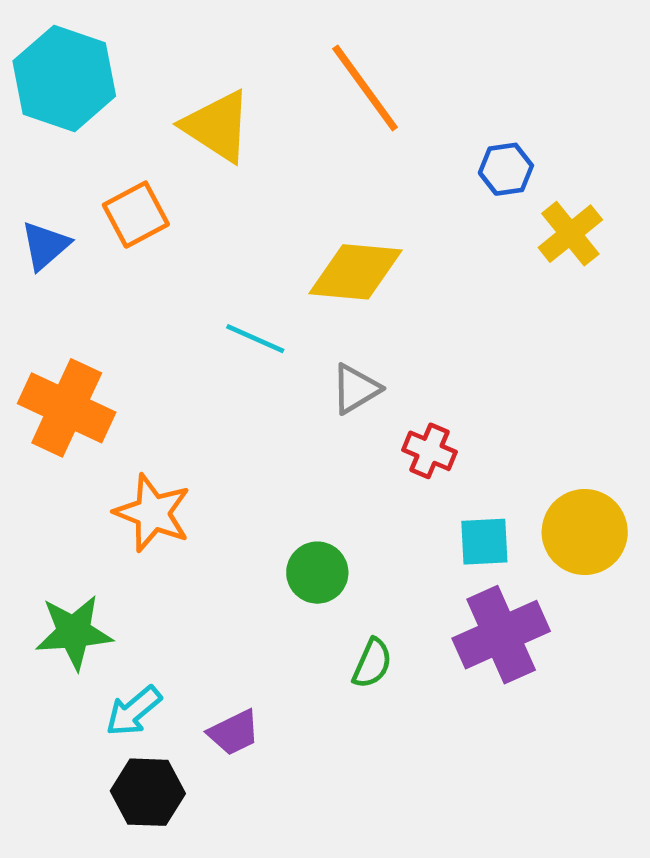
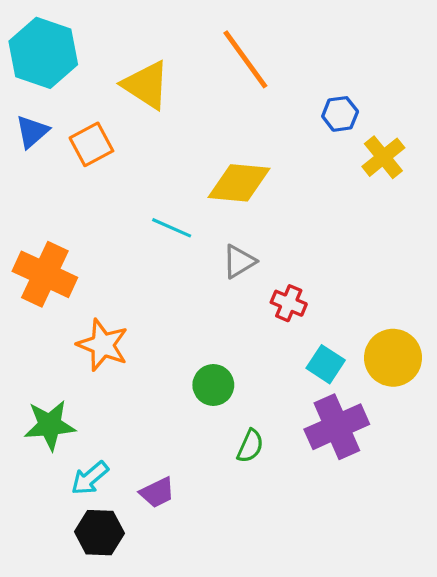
blue triangle: (45, 246) -> (32, 132), moved
cyan square: (484, 542) -> (326, 364), turned 36

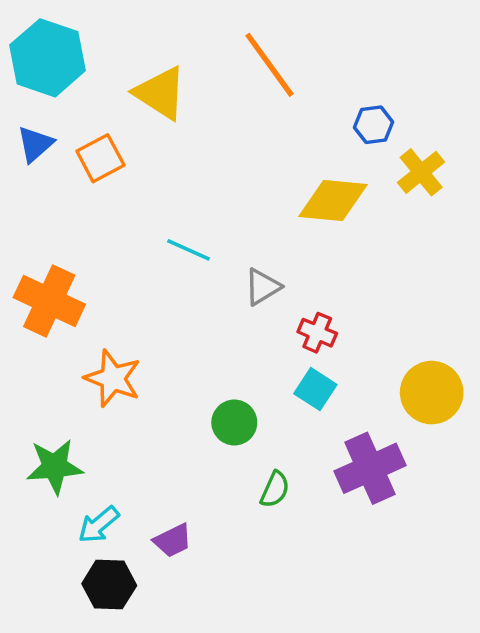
yellow diamond: (239, 183) -> (333, 200), moved
cyan square: (326, 364) -> (315, 389), moved

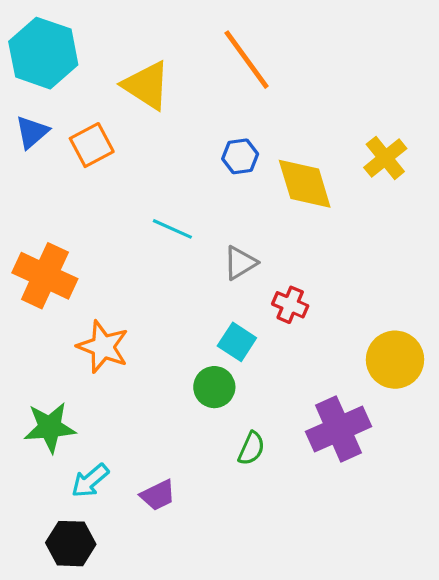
blue hexagon: (374, 125) -> (240, 156), moved
yellow diamond: (333, 200) -> (305, 184), turned 68
cyan square: (315, 389) -> (237, 342), moved
black hexagon: (109, 585) -> (71, 544), moved

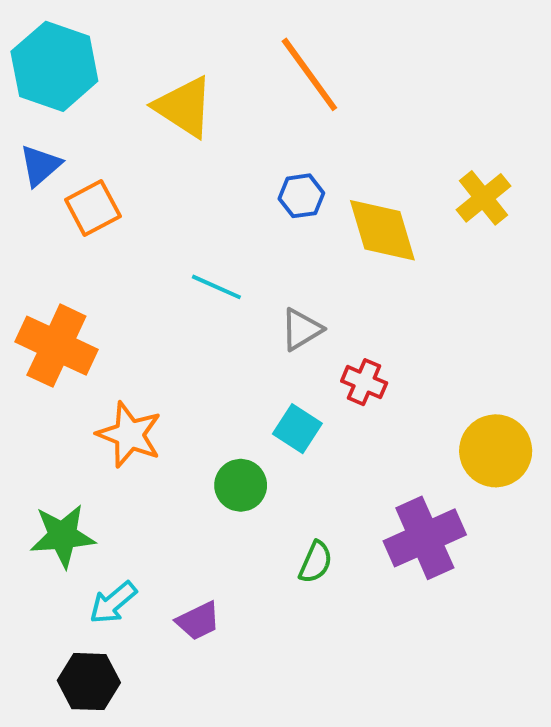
orange square: (92, 145) -> (93, 208), moved
green circle: (214, 387) -> (241, 485), moved

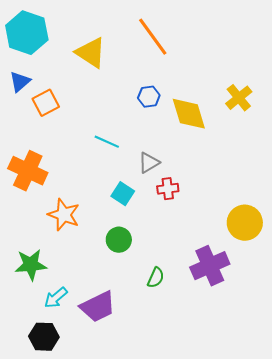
red cross: (364, 382) -> (168, 189), moved, turned -30
cyan square: (297, 429) -> (123, 194), moved
purple trapezoid: (198, 621) -> (98, 307), size x1.6

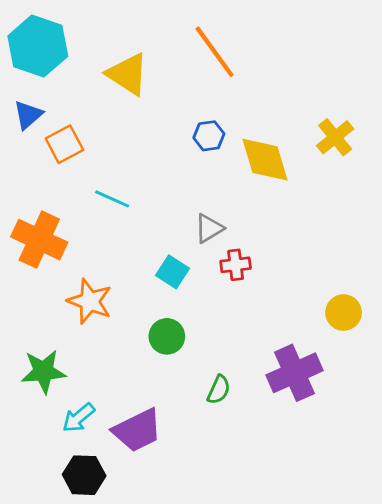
cyan line: (107, 142) -> (112, 199), moved
yellow circle: (245, 223) -> (344, 313), size x0.7
black hexagon: (44, 337) -> (84, 475), moved

